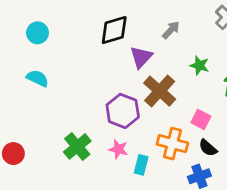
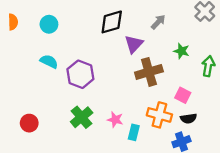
brown cross: (160, 91) -> (149, 72), turned 32
purple hexagon: (123, 111) -> (80, 74), moved
black semicircle: (208, 148) -> (188, 118), turned -49

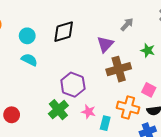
black diamond: (112, 22) -> (64, 32), moved
cyan circle: (49, 24) -> (27, 36), moved
purple hexagon: (80, 74) -> (73, 85), moved

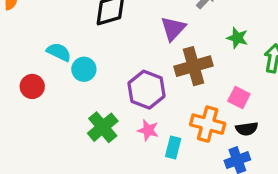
cyan circle: (27, 36) -> (84, 69), moved
purple hexagon: (73, 85) -> (147, 90), moved
red circle: (12, 115) -> (32, 86), moved

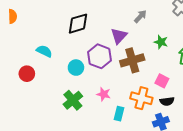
cyan circle: (84, 69) -> (76, 68), moved
purple hexagon: (147, 90) -> (99, 56), moved
pink star: (148, 130) -> (104, 94), moved

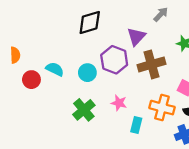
orange semicircle: (13, 16) -> (15, 55), moved
cyan semicircle: (44, 51) -> (55, 69), moved

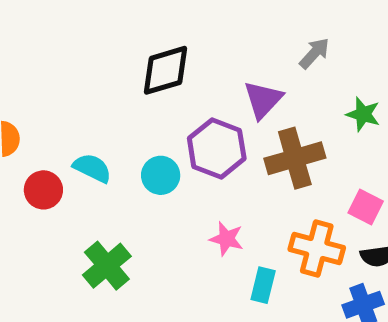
green cross: (84, 110) -> (107, 266), moved

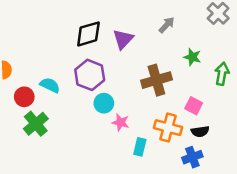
purple triangle: (263, 100) -> (123, 39), moved
purple hexagon: (217, 148) -> (90, 75), moved
cyan circle: (161, 175) -> (104, 103), moved
green cross: (107, 266) -> (36, 124), moved

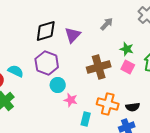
pink square: (194, 106) -> (128, 67), moved

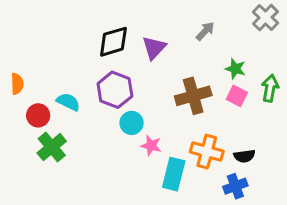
cyan rectangle: (86, 119) -> (174, 174), size x1.5

